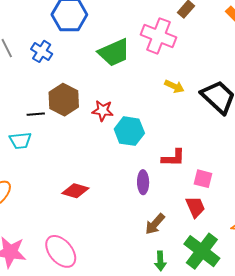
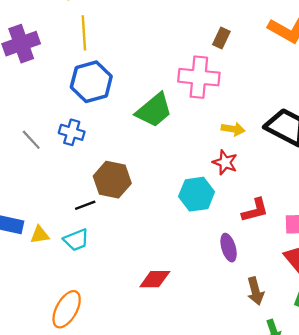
red star: (103, 111) -> (225, 162), moved, turned 30
brown arrow: (155, 224) -> (255, 291), turned -40

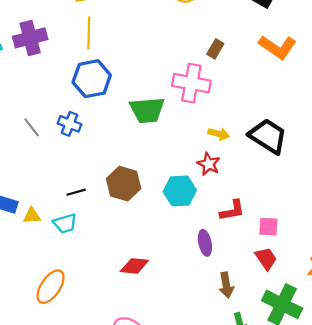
green trapezoid: (154, 110) -> (147, 110), turned 30
brown hexagon: (112, 180) -> (124, 184), moved

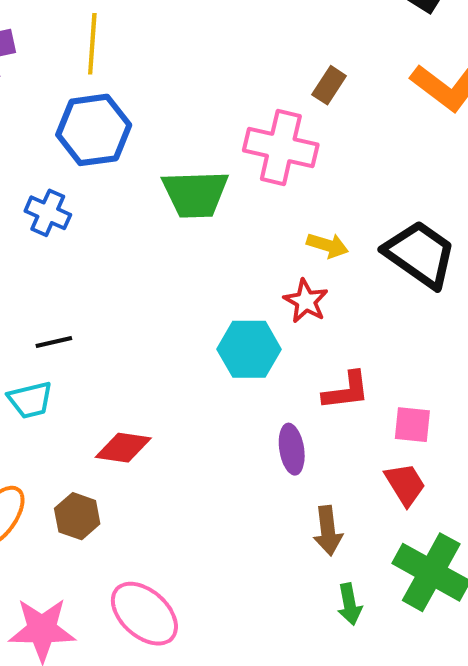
brown hexagon: (124, 184) -> (77, 516), moved, size x0.7
red diamond: (134, 266) -> (123, 448), moved

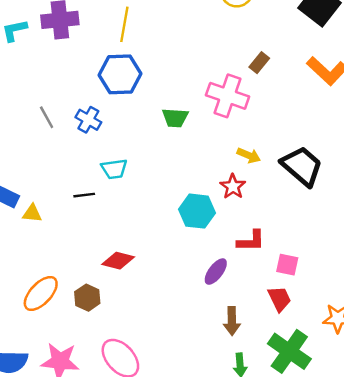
green trapezoid: (195, 194) -> (175, 118), size x0.7
cyan trapezoid: (30, 400) -> (114, 169), moved
purple ellipse: (292, 449) -> (216, 272), turned 40

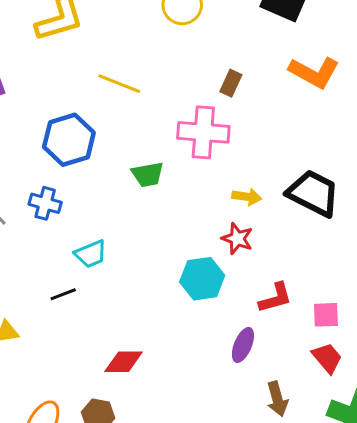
yellow line: (124, 24) -> (119, 84), moved, turned -64

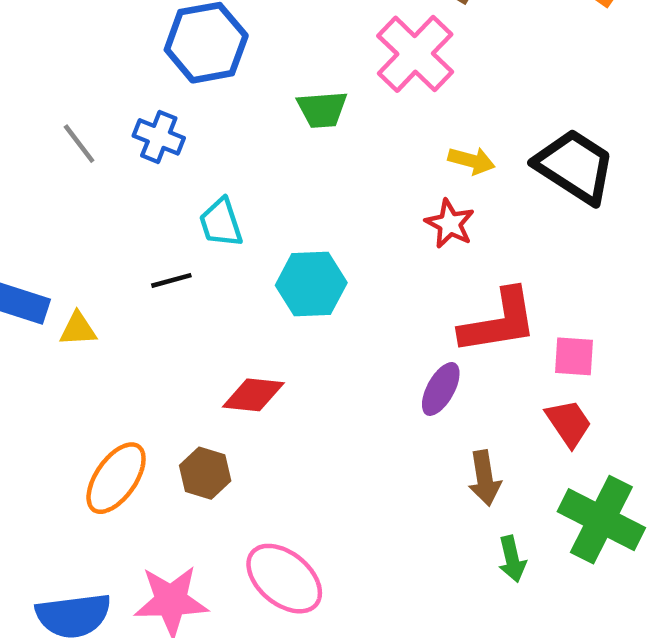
pink cross: (203, 132) -> (415, 54), turned 33
cyan trapezoid: (91, 254) -> (221, 223), turned 88
cyan hexagon: (202, 279) -> (311, 284), moved
red L-shape: (275, 298) -> (499, 322), size x1.5

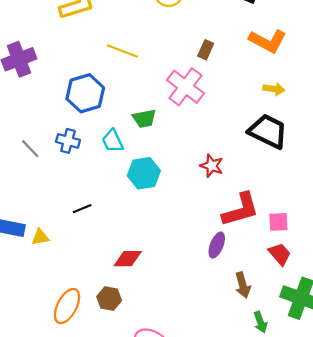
yellow arrow: (471, 161) -> (274, 89), moved
cyan trapezoid: (221, 223) -> (113, 141), moved
cyan hexagon: (311, 284) -> (144, 173), moved

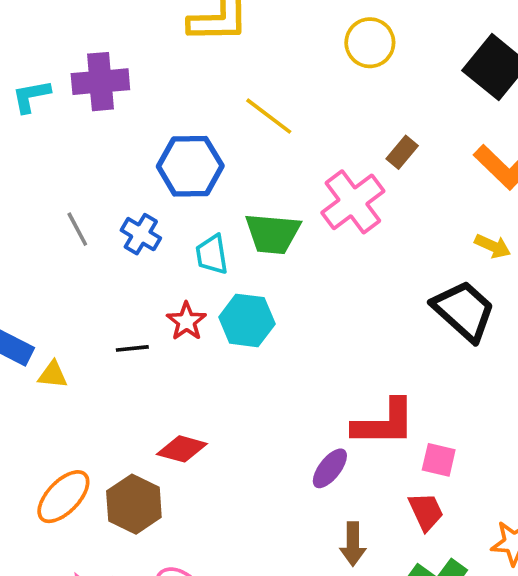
green trapezoid: (144, 119) -> (273, 234), size x1.4
red star: (212, 166) -> (186, 321), moved
brown hexagon: (109, 299) -> (134, 504), size x1.4

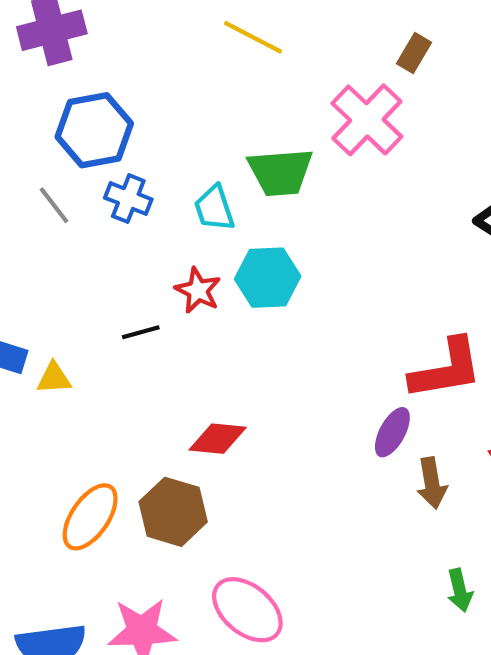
blue hexagon: (190, 166) -> (94, 130), moved
brown arrow: (353, 544) -> (432, 483), moved

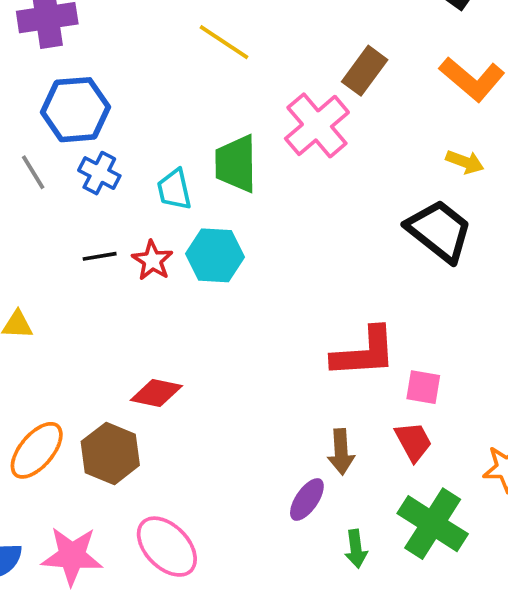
brown rectangle: (414, 53) -> (365, 71), size x1.4
green trapezoid: (280, 172) -> (236, 164), turned 88
black line: (141, 332) -> (100, 256), moved
purple ellipse: (392, 432) -> (307, 500), moved

